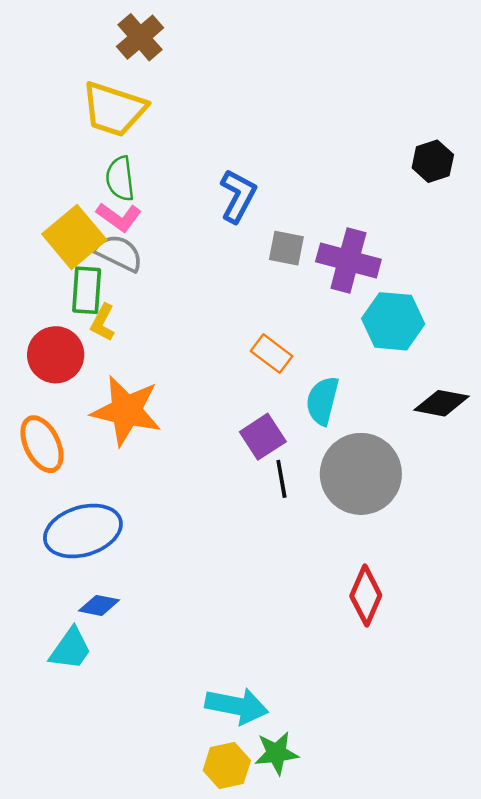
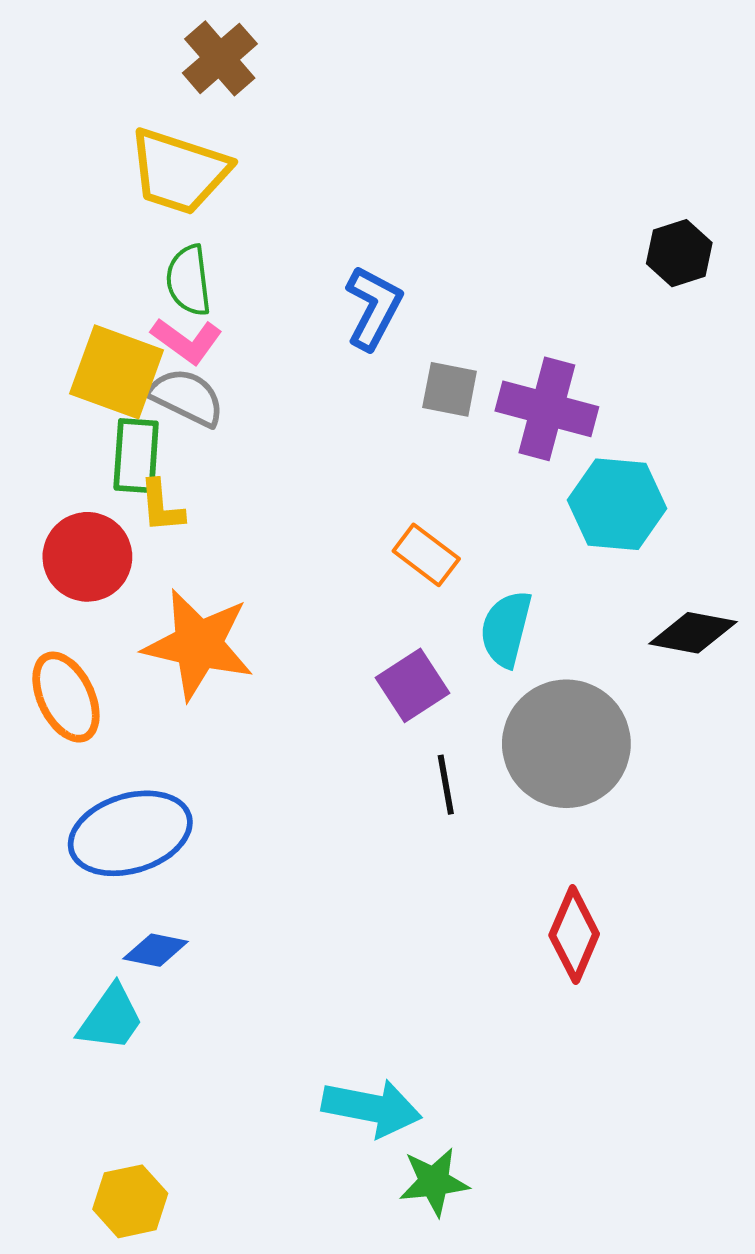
yellow square: (74, 237) -> (117, 372), turned -30
yellow L-shape: (103, 323) -> (161, 506), turned -33
black line: (281, 479) -> (446, 785), moved
yellow hexagon: (227, 765) -> (130, 1201), moved

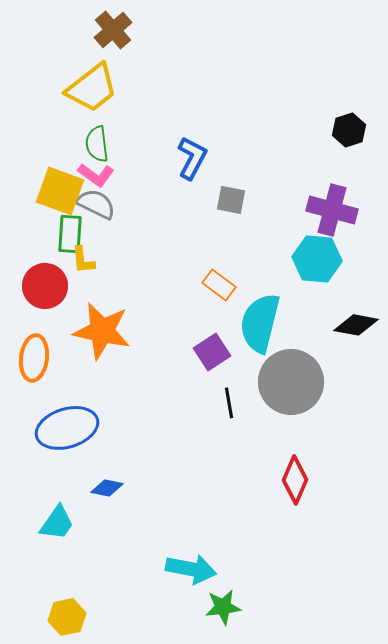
yellow trapezoid: (179, 171) -> (92, 88), turned -56
purple cross: (547, 409) -> (332, 210), moved
cyan semicircle: (506, 629) -> (260, 323), size x1.5
orange ellipse: (66, 697) -> (34, 358), turned 33
blue diamond: (156, 950) -> (107, 488), moved

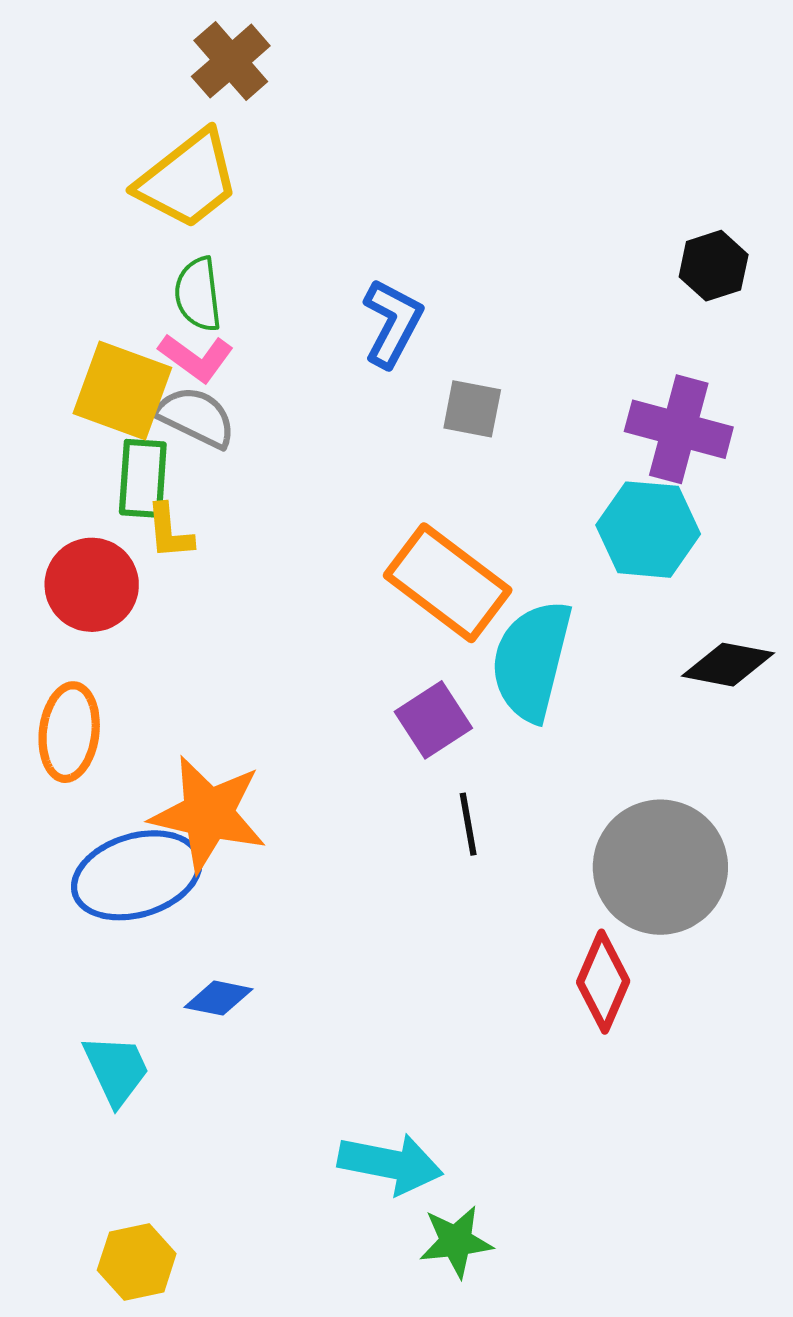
orange rectangle: (219, 285) -> (448, 583), size x1.8
orange star: (102, 331) -> (208, 814), moved
gray circle: (291, 382) -> (660, 867), moved
cyan trapezoid: (57, 523) -> (116, 1070), turned -60

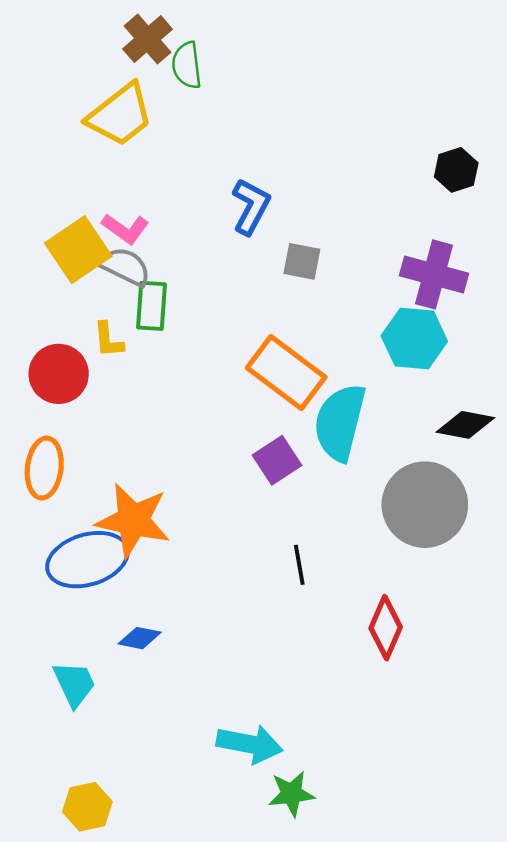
green semicircle: (198, 294) -> (187, 65), moved
yellow square: (122, 390) -> (78, 250), turned 36
green rectangle: (143, 478) -> (151, 306), moved
black line: (468, 824) -> (299, 565), moved
gray circle: (660, 867) -> (425, 505), moved

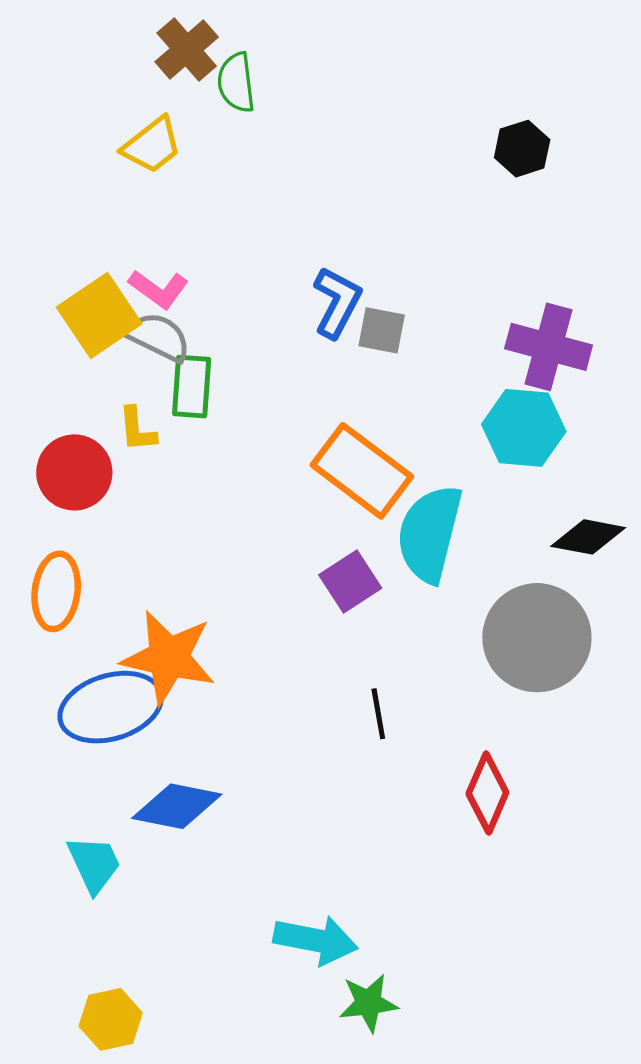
yellow trapezoid: (120, 115) -> (152, 145), size x0.7
black hexagon: (456, 170) -> (522, 149), moved
blue L-shape: (251, 206) -> (337, 302), moved
blue diamond: (140, 638) -> (177, 806), size x1.6

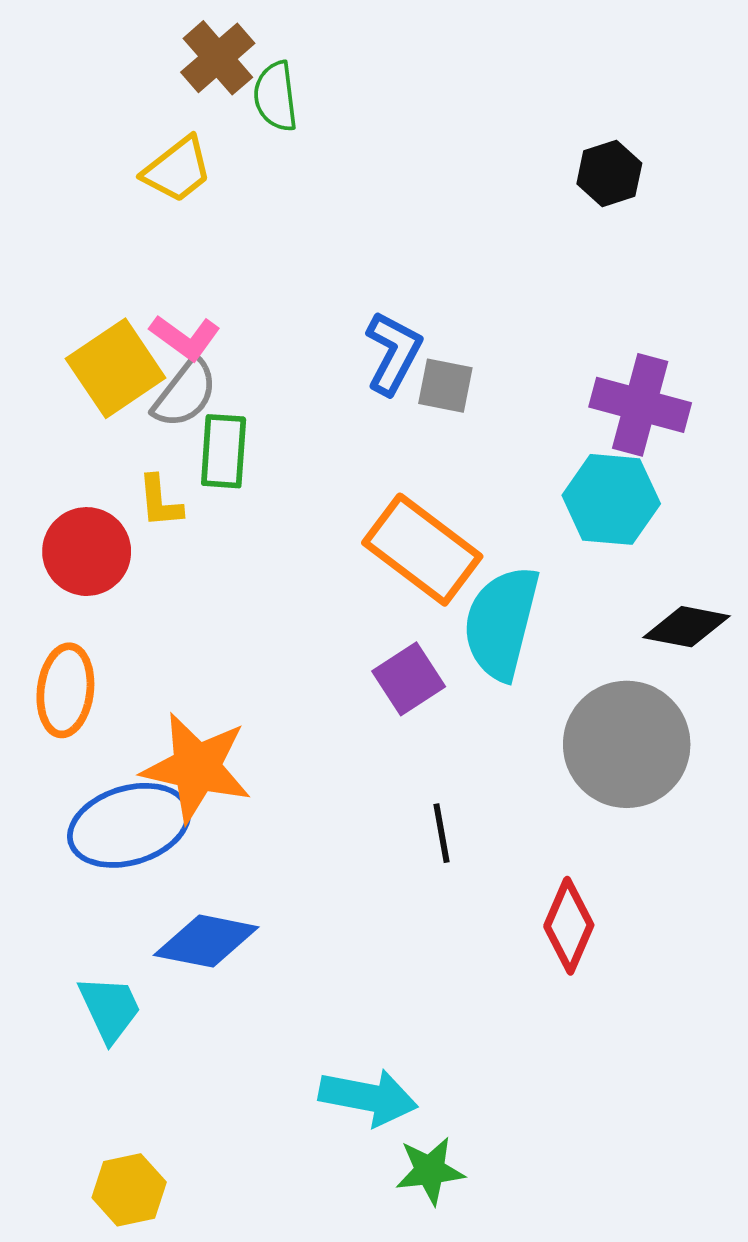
gray semicircle: (159, 337) -> (185, 393), turned 102

